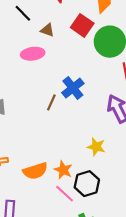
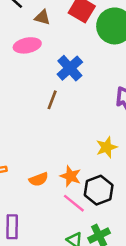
blue cross: (73, 88) -> (70, 68), moved
yellow star: (96, 147) -> (107, 147), turned -30
orange semicircle: (35, 171) -> (39, 179), size x0.7

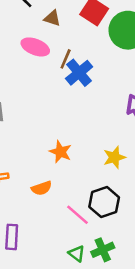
pink ellipse: (27, 45) -> (35, 47), turned 30
brown line: (52, 100) -> (66, 59), moved
orange star: (71, 176) -> (60, 152), moved

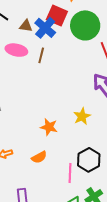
blue cross: (79, 73) -> (45, 28), moved
yellow star: (114, 157) -> (82, 116), moved
pink line: (78, 215) -> (70, 173), turned 60

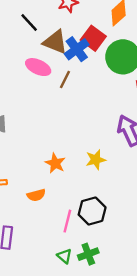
brown triangle: (26, 26) -> (55, 42), size x1.6

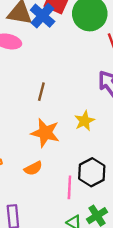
brown line: (65, 80) -> (41, 92), moved
orange star: (55, 163) -> (45, 133), size x1.4

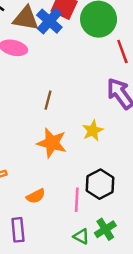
orange semicircle: (33, 168) -> (36, 196), moved

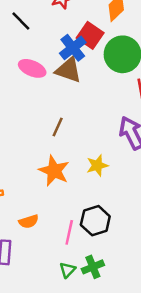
brown triangle: (26, 18) -> (68, 70), moved
green triangle: (81, 236) -> (67, 270), turned 35

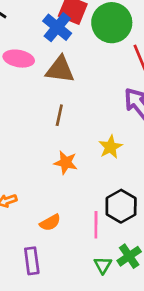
brown triangle: (68, 70) -> (60, 70), moved
orange star: (54, 171) -> (66, 163), size x0.7

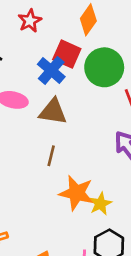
yellow star: (110, 147) -> (100, 204), moved
orange star: (66, 163) -> (77, 193), moved, size x1.5

